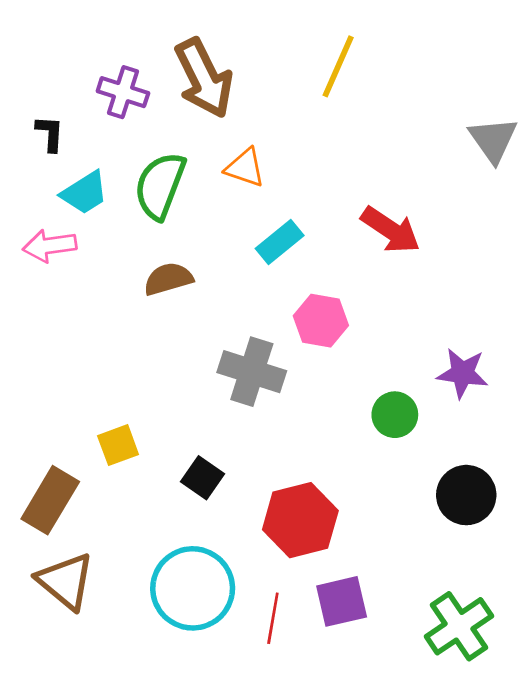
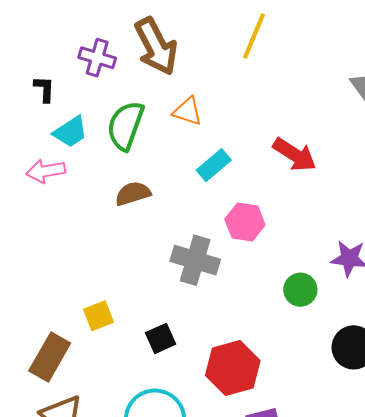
black square: (202, 478) -> (161, 338), turned 32

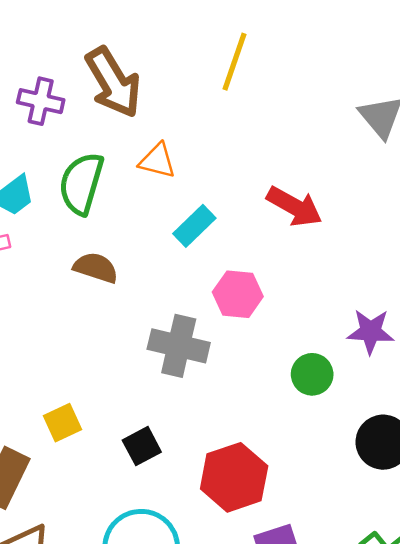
brown semicircle: (133, 194) -> (96, 268), turned 39

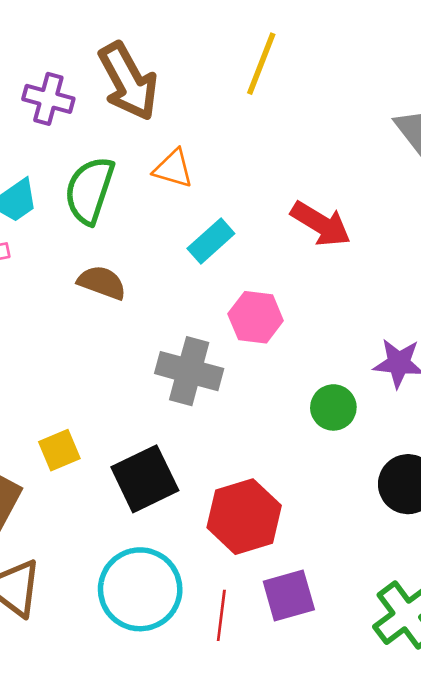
black square: (142, 446) -> (145, 479), size x1.6

